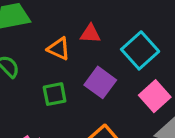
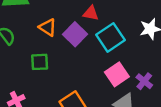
red triangle: (90, 34) -> (91, 13), moved
purple square: (100, 82) -> (75, 34), moved

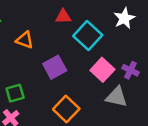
purple square: (75, 34) -> (55, 67), moved, turned 30
green square: (40, 62) -> (15, 93), moved

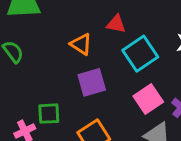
orange triangle: (25, 40) -> (81, 44), moved
green square: (15, 93) -> (49, 114), moved

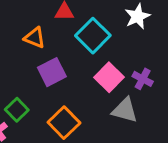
green square: (49, 114) -> (17, 110), turned -30

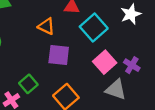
purple square: (52, 72) -> (59, 55), turned 30

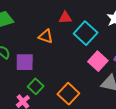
purple square: (59, 55) -> (25, 62), moved

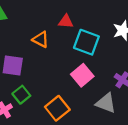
cyan square: (86, 33) -> (86, 42), turned -30
pink square: (98, 61) -> (82, 75), moved

